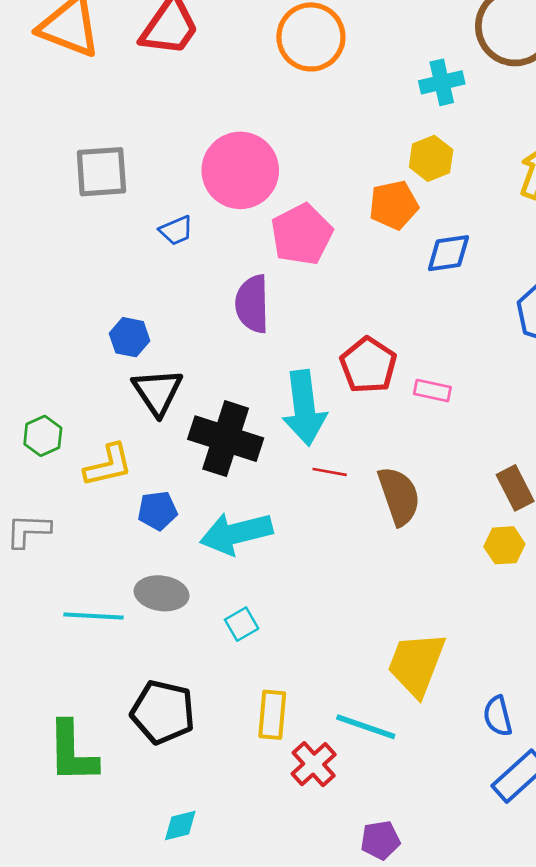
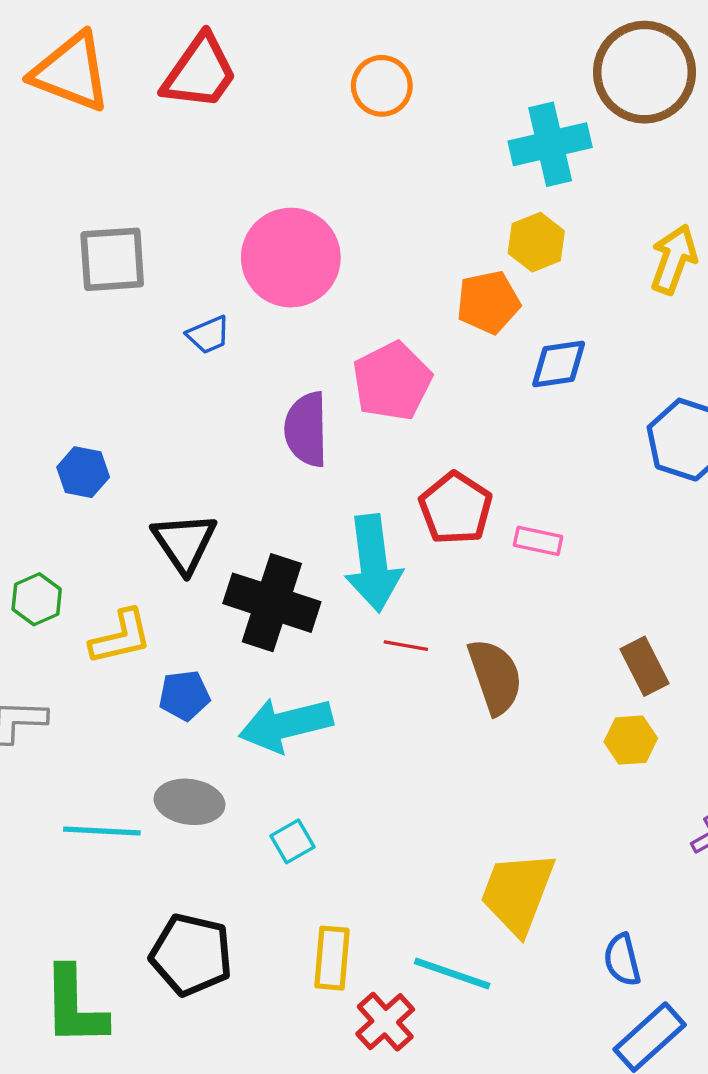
orange circle: (311, 37) -> (382, 86), size x0.7
cyan cross: (442, 82) -> (550, 144), size x1.4
pink pentagon: (302, 234) -> (392, 381), moved
blue hexagon: (130, 337) -> (83, 472), moved

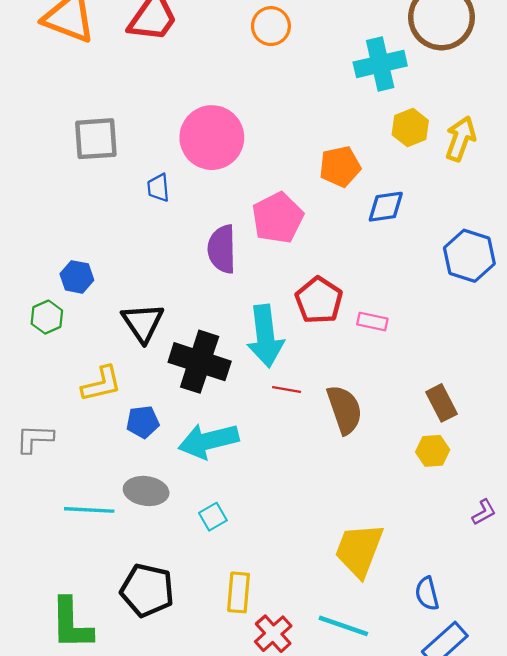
yellow hexagon: (536, 242) -> (410, 128), moved
blue trapezoid: (208, 335) -> (158, 188), turned 108
green hexagon: (37, 599) -> (47, 317), moved
cyan line: (452, 974) -> (343, 626), moved

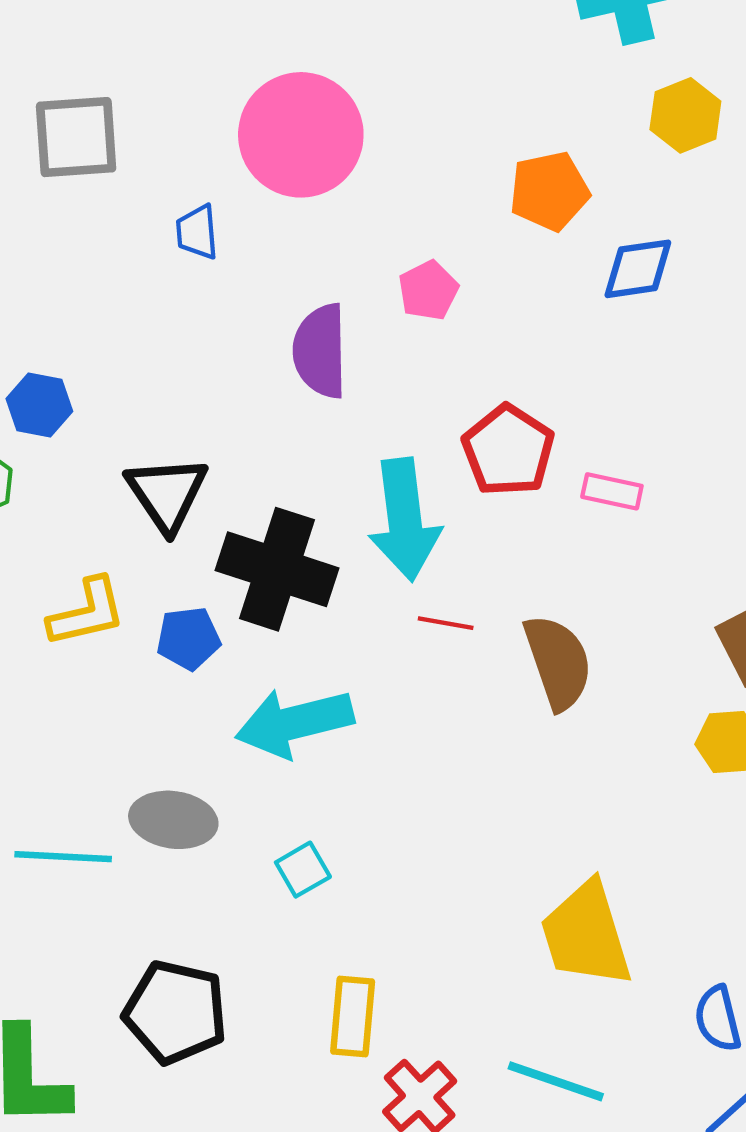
pink pentagon: (278, 218) -> (428, 290), size x0.6
blue pentagon: (143, 422) -> (188, 638), moved
yellow trapezoid: (359, 550) -> (586, 934), turned -38

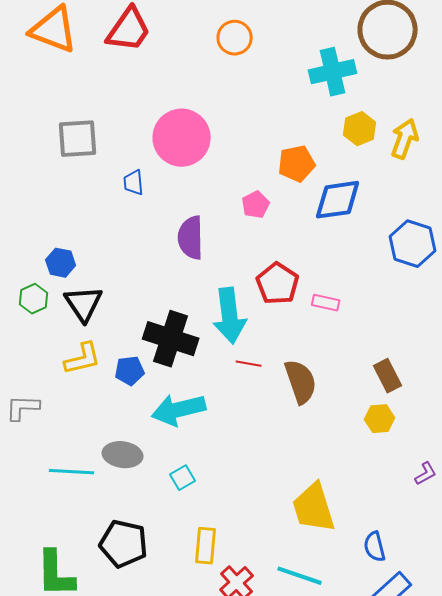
blue diamond: (638, 269) -> (338, 200), size x1.4
pink pentagon: (428, 290) -> (256, 205), moved
black triangle: (167, 494) -> (84, 304), moved

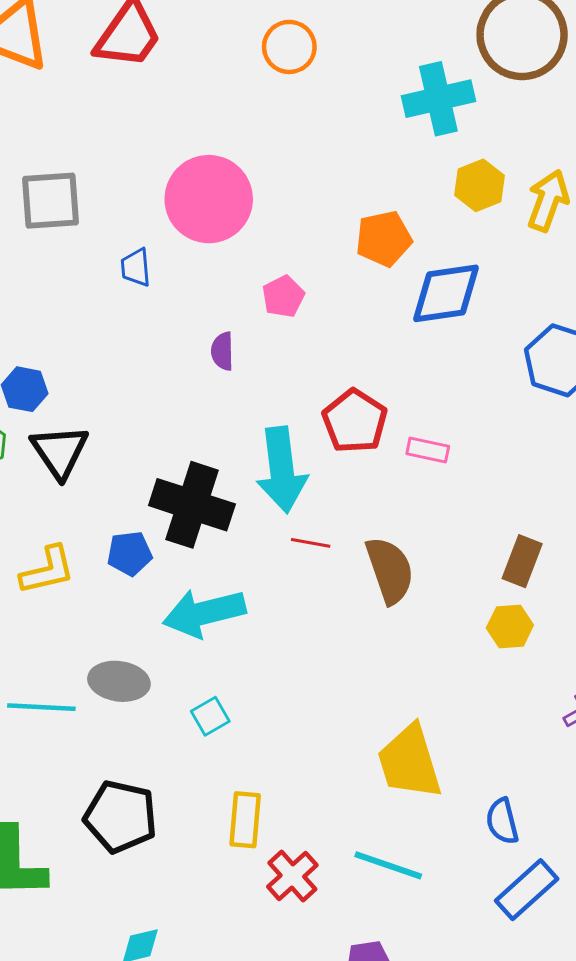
pink pentagon: (256, 205) -> (283, 296), moved
purple semicircle: (191, 238) -> (222, 351), size x0.6
yellow L-shape: (83, 359) -> (47, 570), moved
brown rectangle: (388, 376) -> (522, 561), turned 48

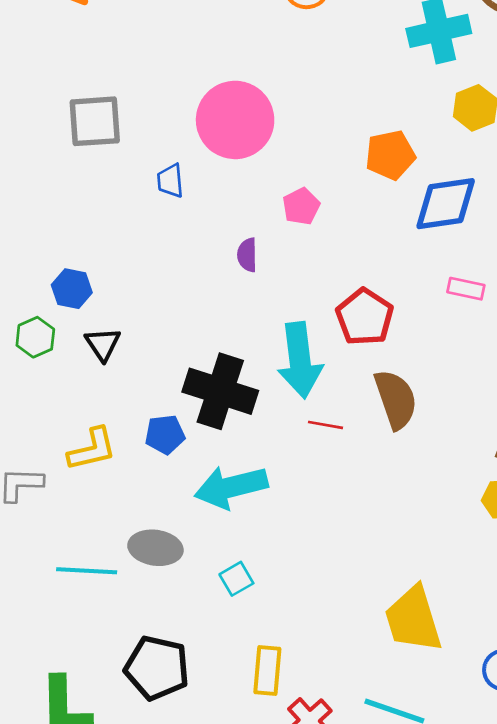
pink rectangle: (428, 450) -> (466, 289), moved
black triangle: (60, 452) -> (103, 344), size x0.7
brown semicircle: (390, 570) -> (396, 399), moved

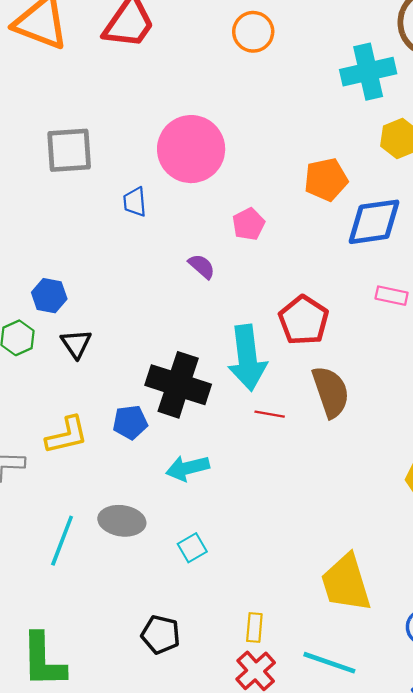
purple semicircle: (247, 255) -> (202, 266), turned 132
cyan arrow: (231, 487) -> (188, 468), size x0.7
cyan line: (87, 571) -> (62, 541), turned -72
black pentagon: (157, 668) -> (161, 635), moved, size x0.7
yellow rectangle: (267, 671) -> (254, 628), moved, size x0.7

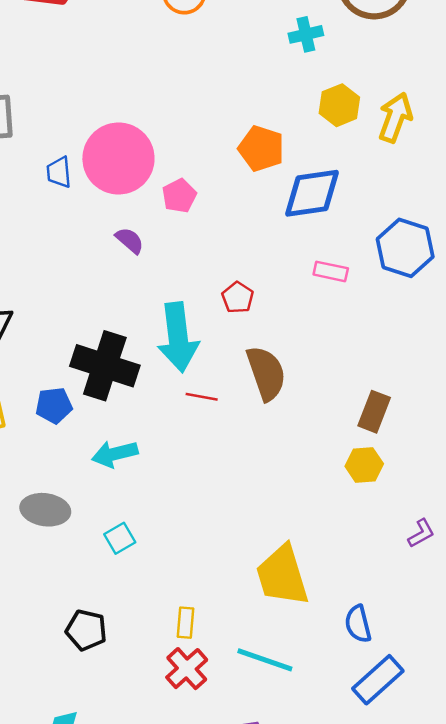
cyan cross: (368, 72) -> (306, 34), size x0.6
pink circle: (191, 149) -> (118, 159), moved
orange pentagon: (326, 180) -> (261, 149), turned 30
red pentagon: (304, 320) -> (238, 297), size x0.6

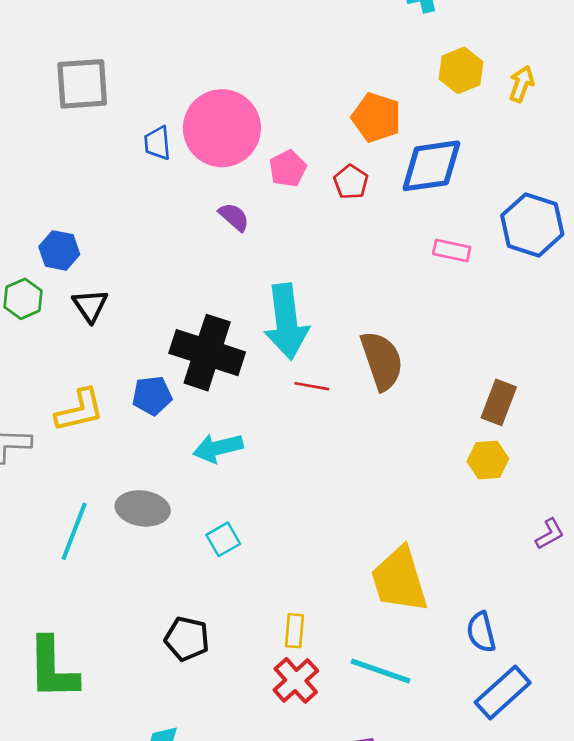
yellow arrow: (395, 118) -> (522, 84), size x0.7
red pentagon: (238, 297) -> (351, 182), moved

